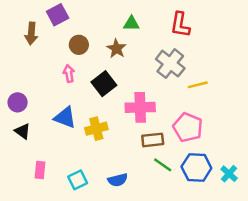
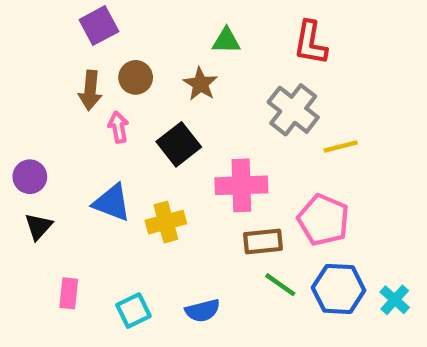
brown arrow: (31, 34) -> (90, 90), moved
black triangle: (23, 131) -> (38, 226), turned 36

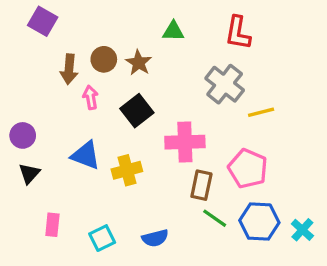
purple square: (99, 26) -> (43, 21), moved, turned -32
brown star: (200, 84) -> (139, 63), moved
brown rectangle: (263, 241) -> (201, 185), turned -72

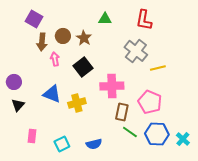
purple square: (43, 21) -> (34, 19), moved

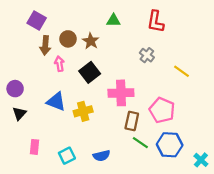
gray cross: (136, 51) -> (147, 55), size x0.6
yellow line: (158, 68) -> (181, 71), moved, turned 49
cyan cross: (183, 139) -> (201, 160), moved

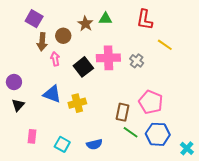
brown star: (91, 41) -> (85, 24), moved
gray cross: (147, 55) -> (137, 61), moved
yellow line: (181, 71) -> (165, 45), moved
pink cross: (121, 93) -> (108, 58), moved
cyan square: (67, 156) -> (62, 144), turned -35

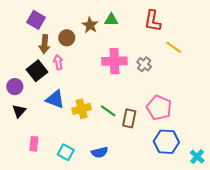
black square: (83, 67) -> (37, 71), moved
green line: (131, 132) -> (108, 111), moved

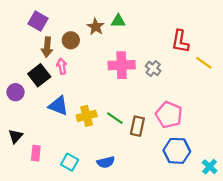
red L-shape: (153, 21) -> (180, 41), moved
yellow line: (174, 47) -> (204, 63), moved
black triangle: (19, 111) -> (16, 136), moved

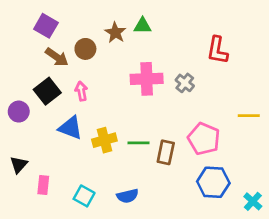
brown arrow: (47, 47) -> (57, 57), turned -60
yellow line: (204, 63) -> (249, 116), moved, turned -36
pink arrow: (62, 66) -> (81, 91), moved
green line: (115, 118) -> (138, 143), turned -36

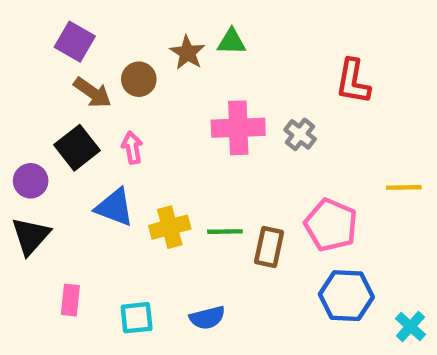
black triangle: (19, 165) -> (31, 236), moved, size x1.4
cyan square: (84, 196) -> (137, 318), turned -35

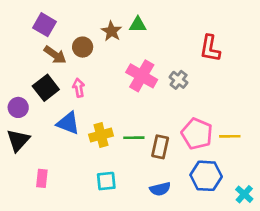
pink cross: (238, 128) -> (142, 76), turned 32
yellow line: (404, 187) -> (230, 136), moved
cyan square: (137, 318) -> (106, 181), moved
blue semicircle: (207, 318) -> (160, 189), moved

